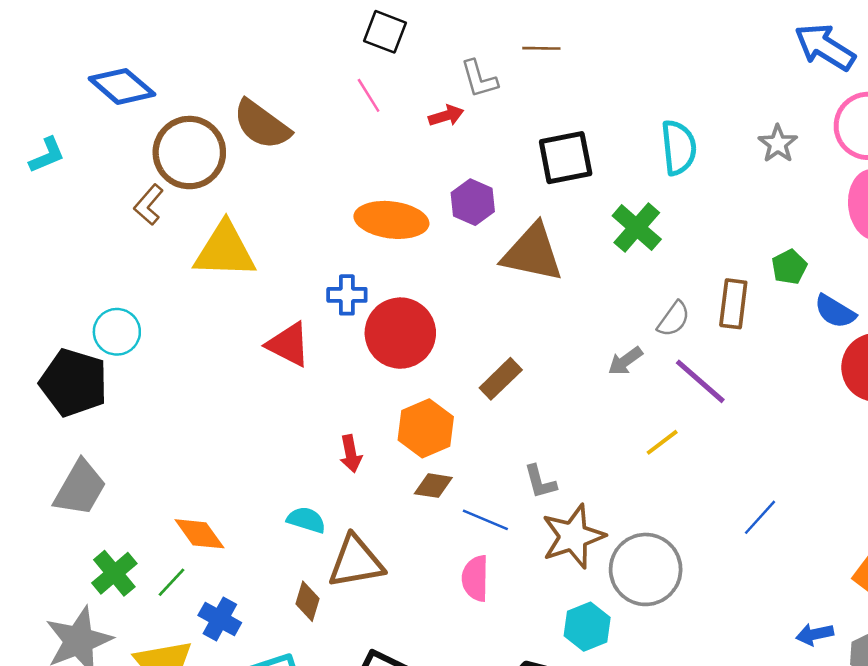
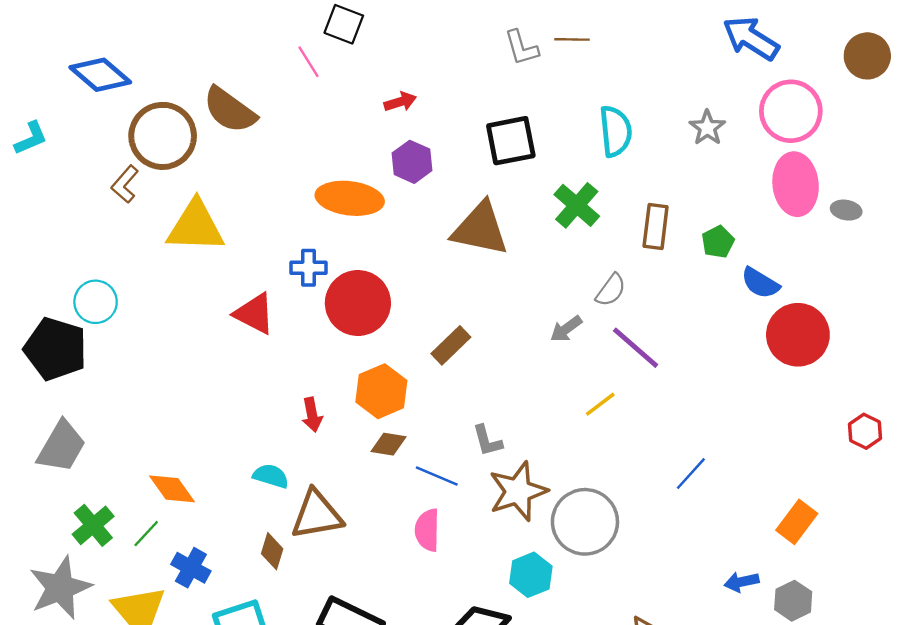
brown line: (541, 48) -> (572, 39), moved
gray L-shape: (479, 79) -> (521, 48), moved
pink line: (369, 95) -> (308, 62), moved
purple hexagon: (473, 202) -> (412, 162), moved
brown rectangle: (733, 304) -> (656, 227), moved

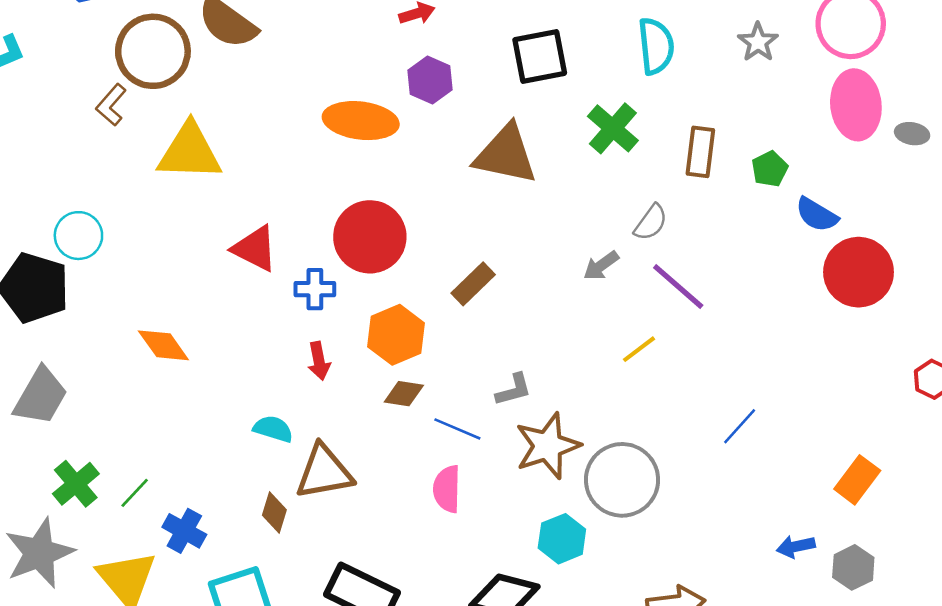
blue cross: (308, 268) -> (315, 289), moved
gray L-shape: (487, 441) -> (514, 390), turned -90
orange diamond: (172, 489) -> (163, 345), moved

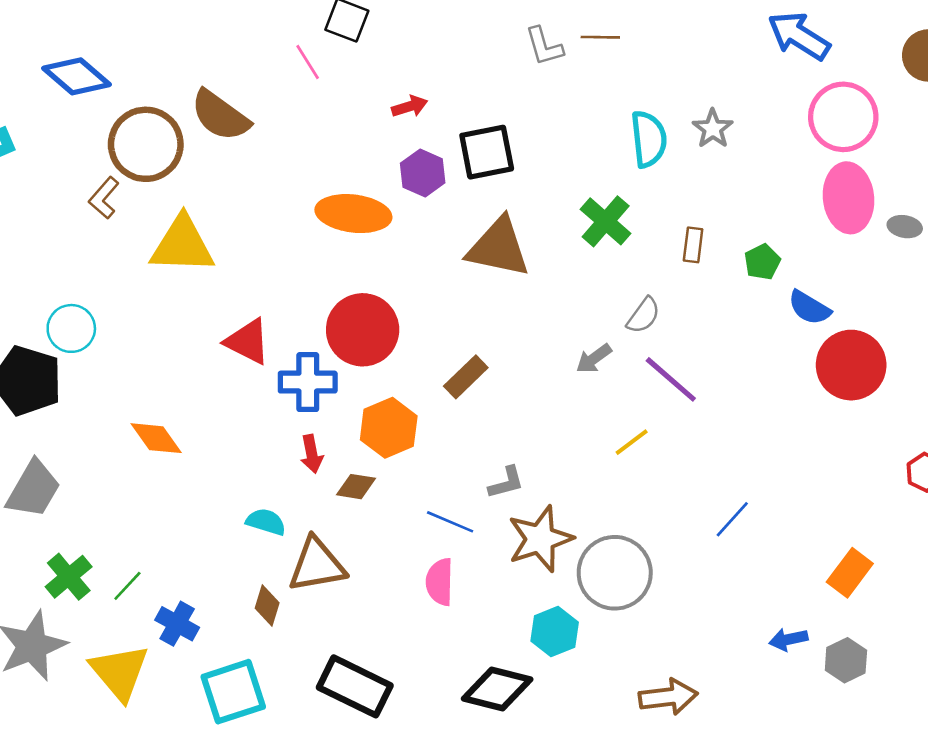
gray star: (758, 42) -> (713, 129), moved
black square: (540, 57) -> (487, 152), moved
brown rectangle: (700, 152) -> (693, 245), size x0.7
blue cross: (315, 289) -> (308, 382), size x1.4
brown diamond: (404, 394) -> (356, 487), moved

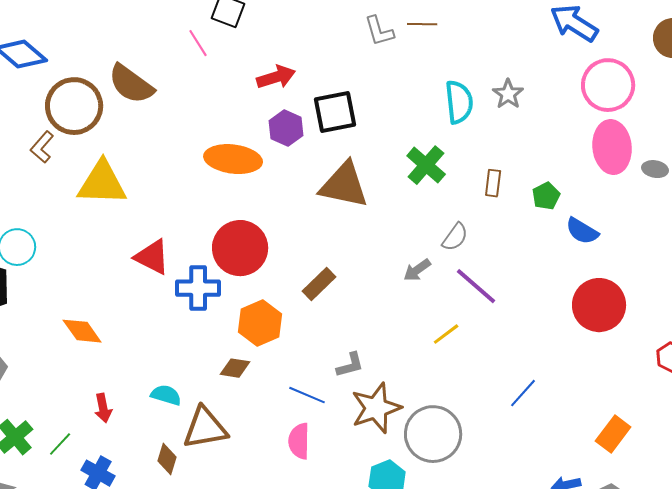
red arrow: (410, 106) -> (276, 77), size x1.4
red circle: (851, 365) -> (599, 305), moved
red arrow: (312, 454) -> (103, 408), moved

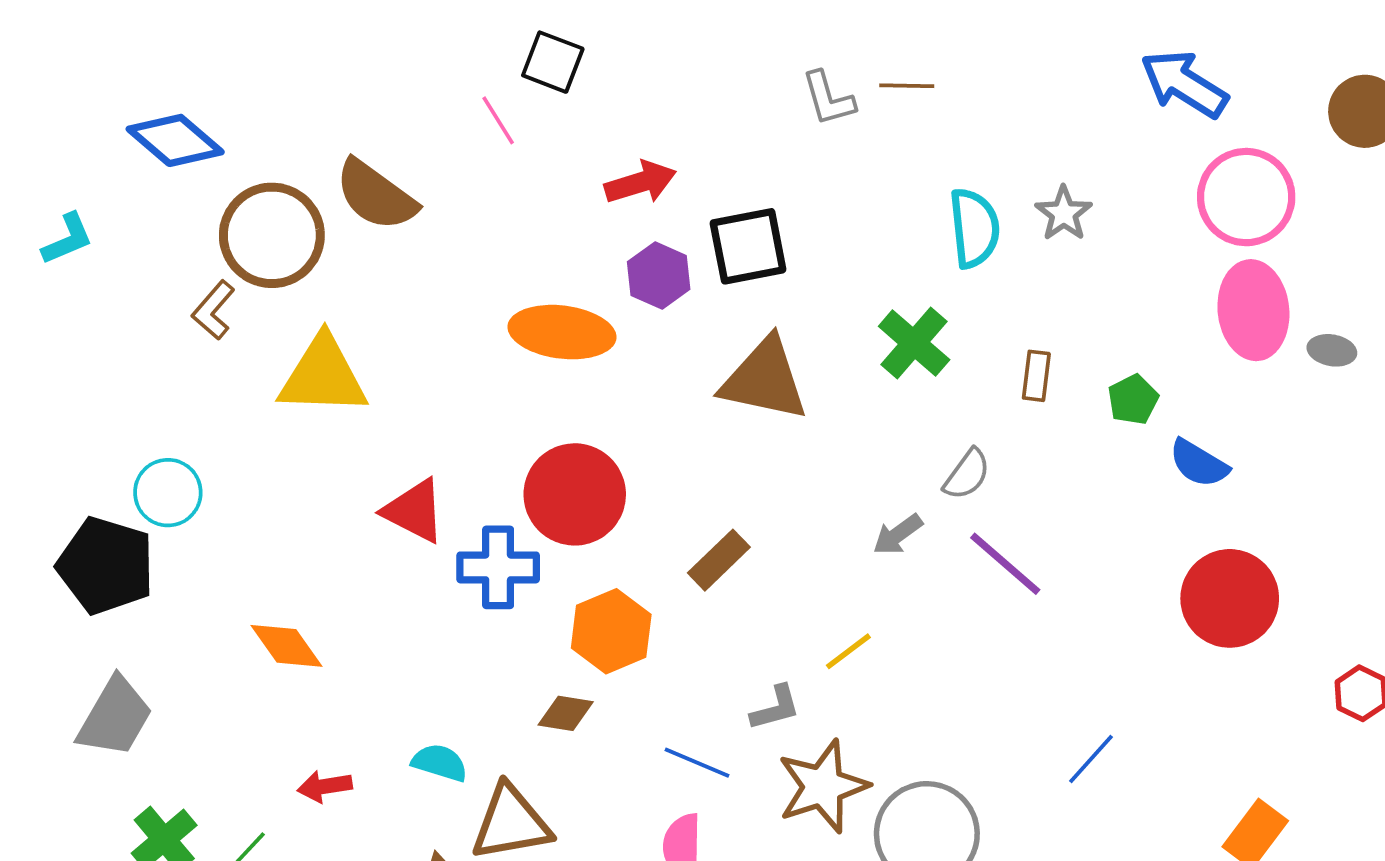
yellow line: (446, 334) -> (848, 651), moved
red arrow: (103, 408) -> (325, 786), turned 92

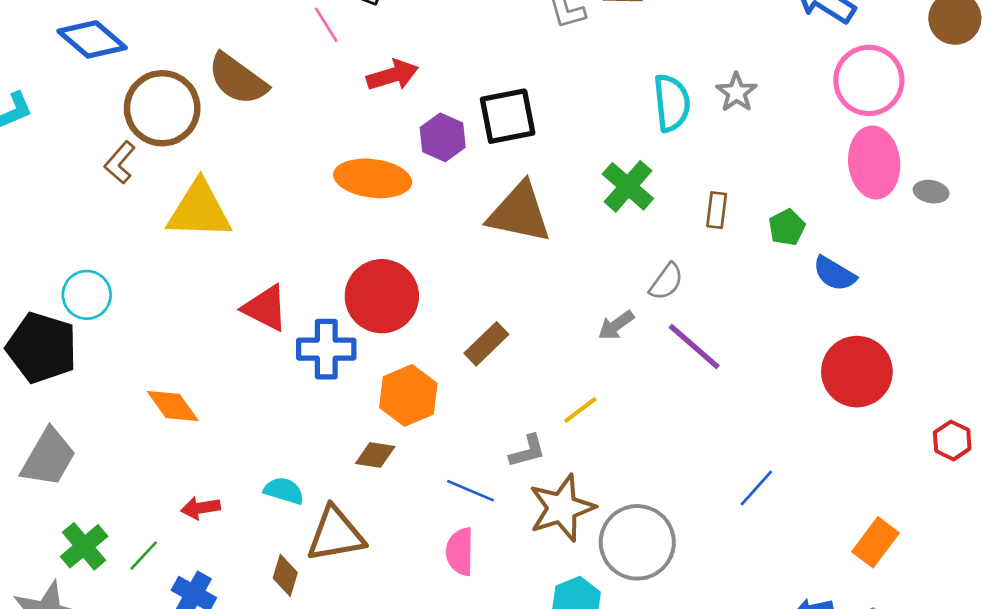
red arrow: (640, 182) -> (392, 75), moved

